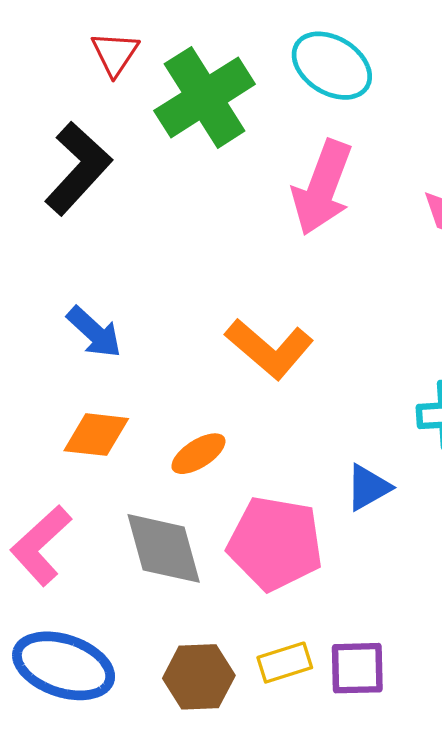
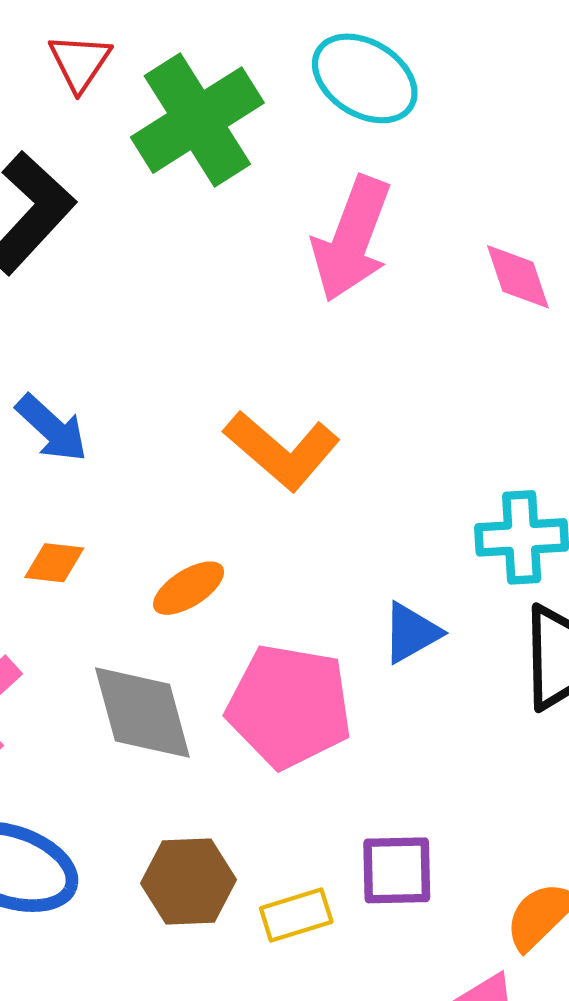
orange diamond: (96, 435) -> (54, 563), size x0.7
yellow rectangle: (285, 663) -> (296, 915), moved

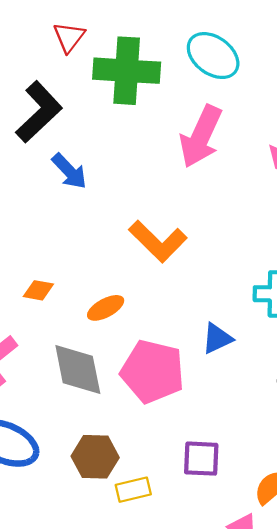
green cross: (197, 120) -> (127, 71), turned 32
blue arrow: (52, 428) -> (69, 171), moved
yellow rectangle: (296, 915) -> (133, 490), moved

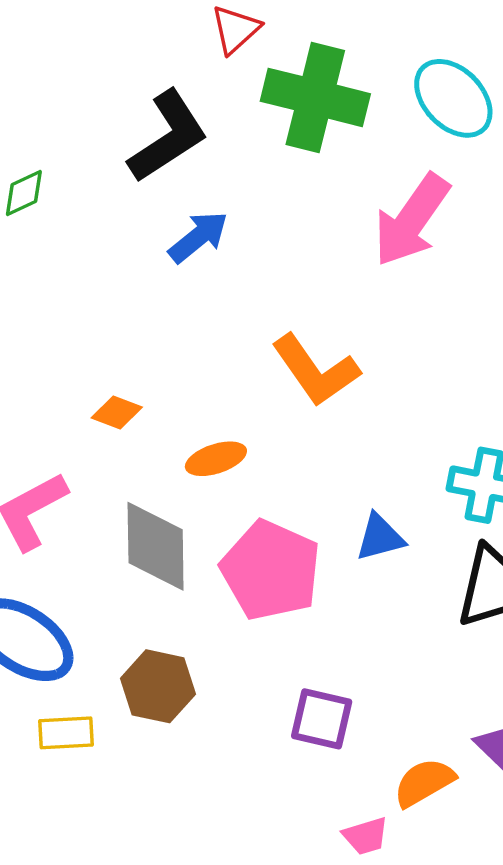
blue arrow: (69, 171) -> (198, 237), turned -96
yellow rectangle: (133, 490) -> (66, 733), moved

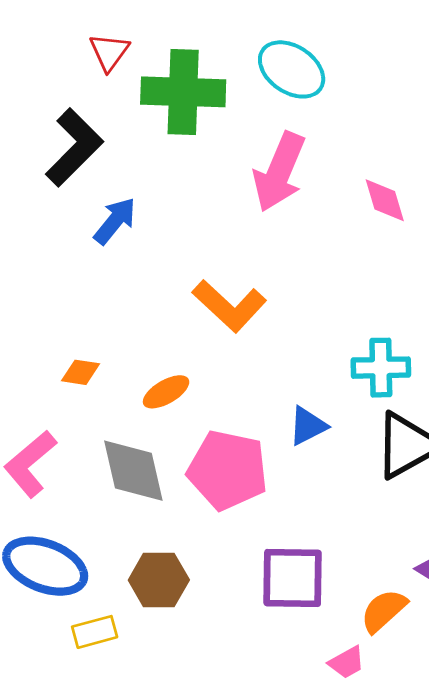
purple square: (322, 719) -> (293, 578), size x1.4

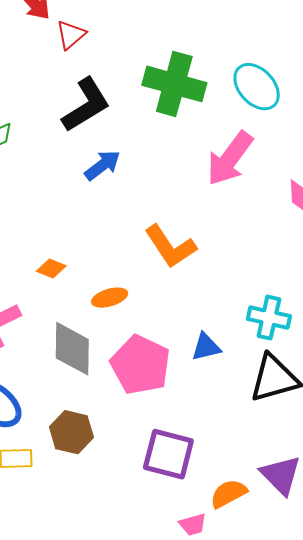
red triangle: (109, 52) -> (71, 35), moved

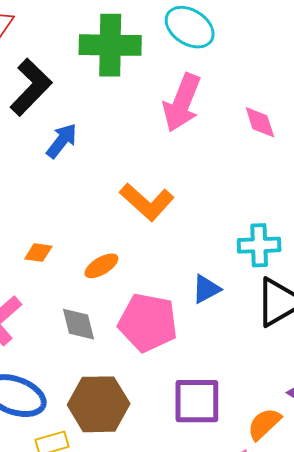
gray diamond: (72, 349) -> (78, 324), size x0.7
brown hexagon: (71, 432) -> (99, 404), size x1.4

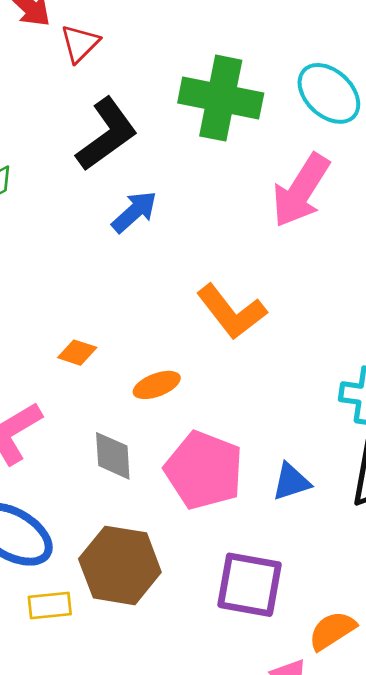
blue triangle: (206, 289) -> (291, 482), moved

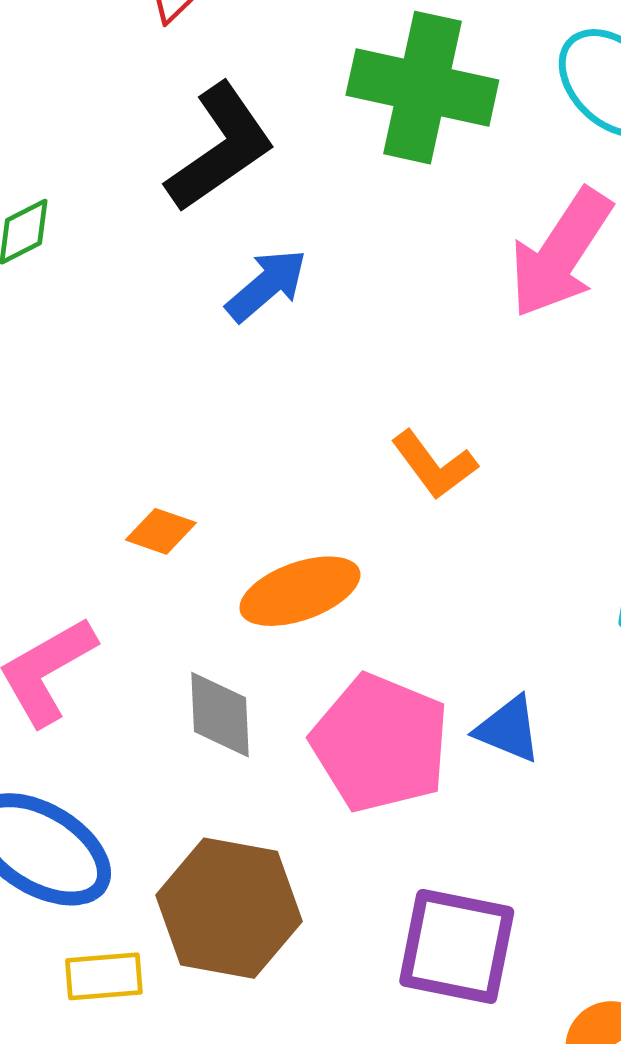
orange L-shape: (231, 312) -> (434, 465), size x0.7
orange ellipse: (157, 385) -> (300, 591), size x1.4
blue triangle: (291, 482) -> (508, 729), moved, turned 39

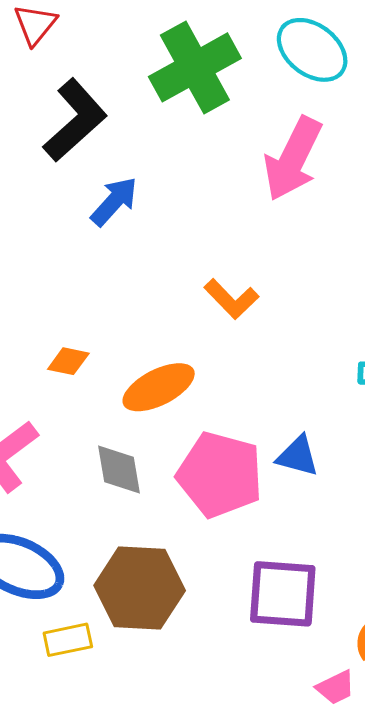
green cross: (422, 88) -> (195, 67), turned -34

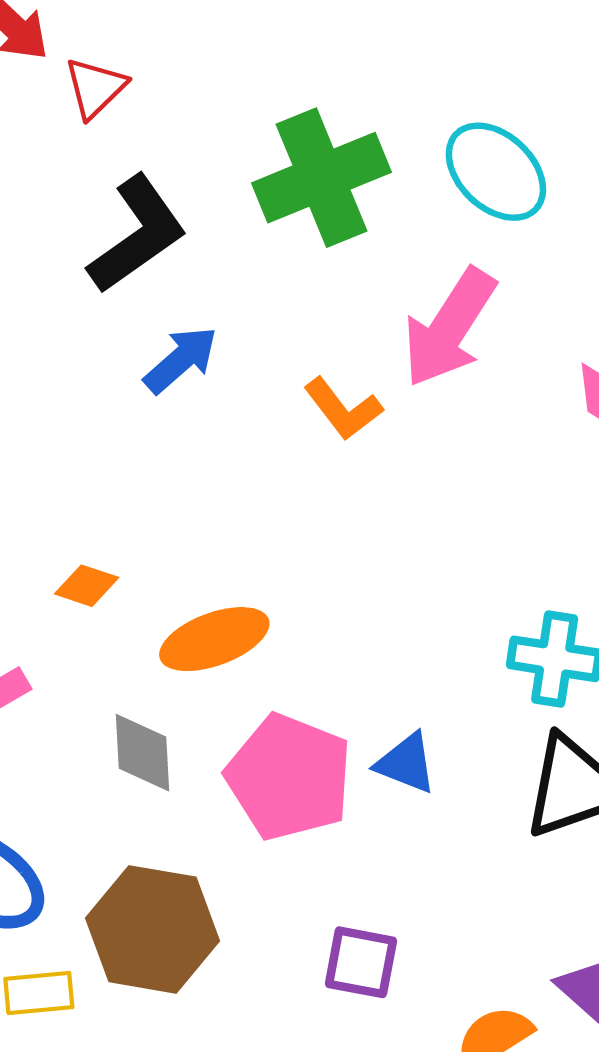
orange L-shape: (231, 299) -> (343, 409), moved
purple square: (283, 594) -> (361, 962), size x0.7

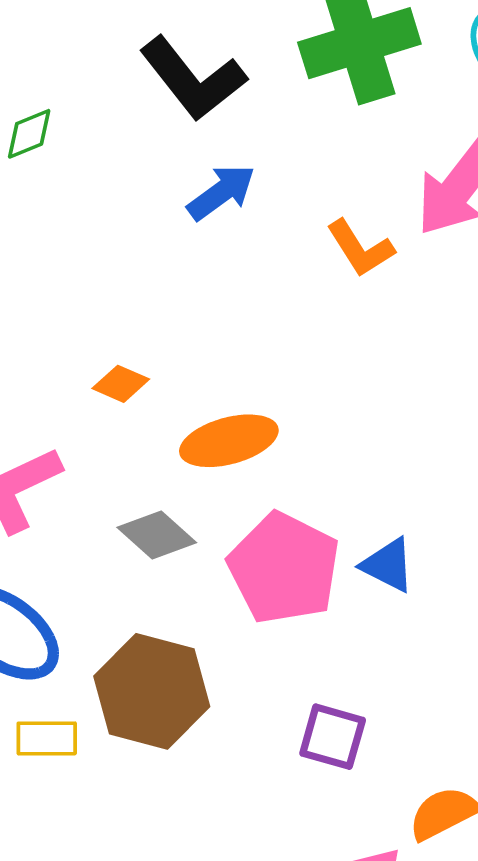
black L-shape: (137, 234) -> (193, 79), turned 82
gray diamond: (142, 753) -> (157, 535), turned -50

